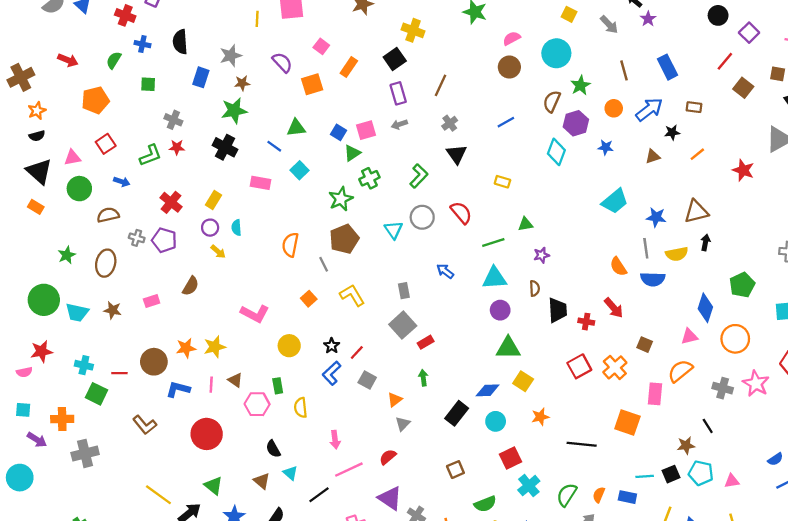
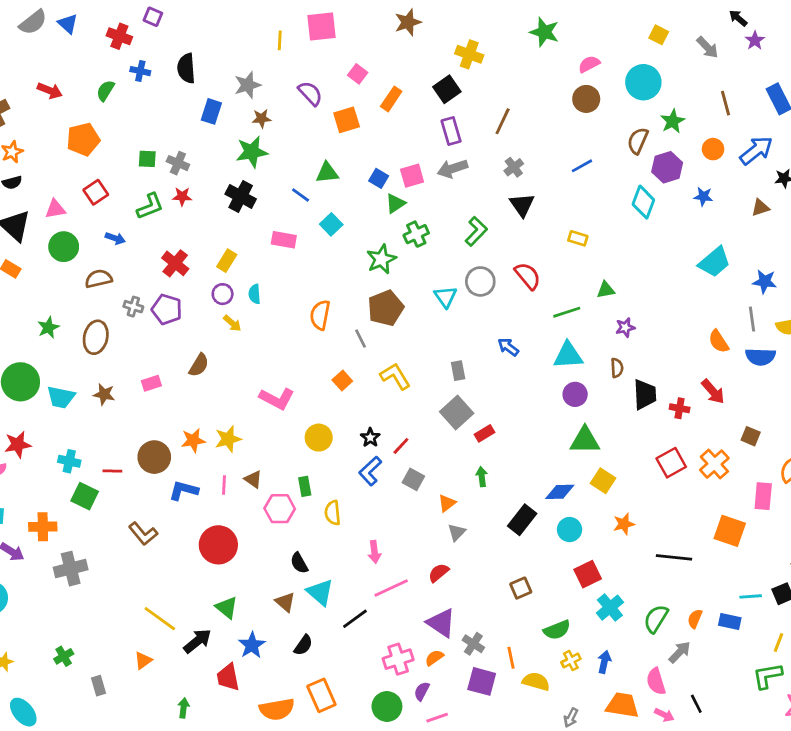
green square: (148, 84) -> (147, 159), moved
gray arrow: (399, 124) -> (452, 169), size x1.5
cyan triangle: (290, 473) -> (320, 592), size x1.5

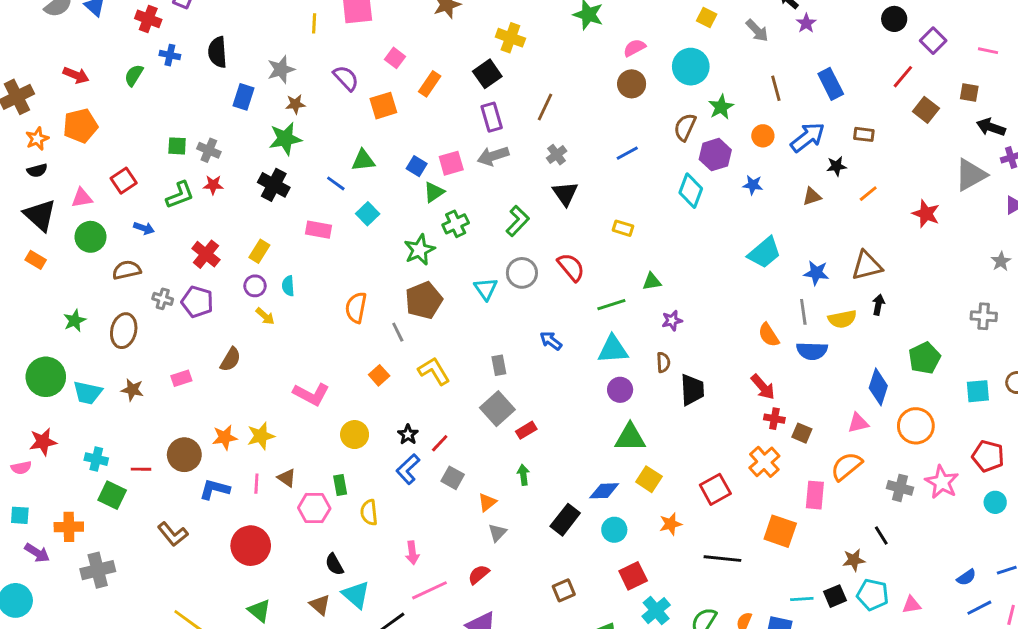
orange pentagon: (83, 139) -> (80, 126), moved
red cross: (680, 408) -> (774, 419), moved
red square: (671, 463) -> (715, 489), moved

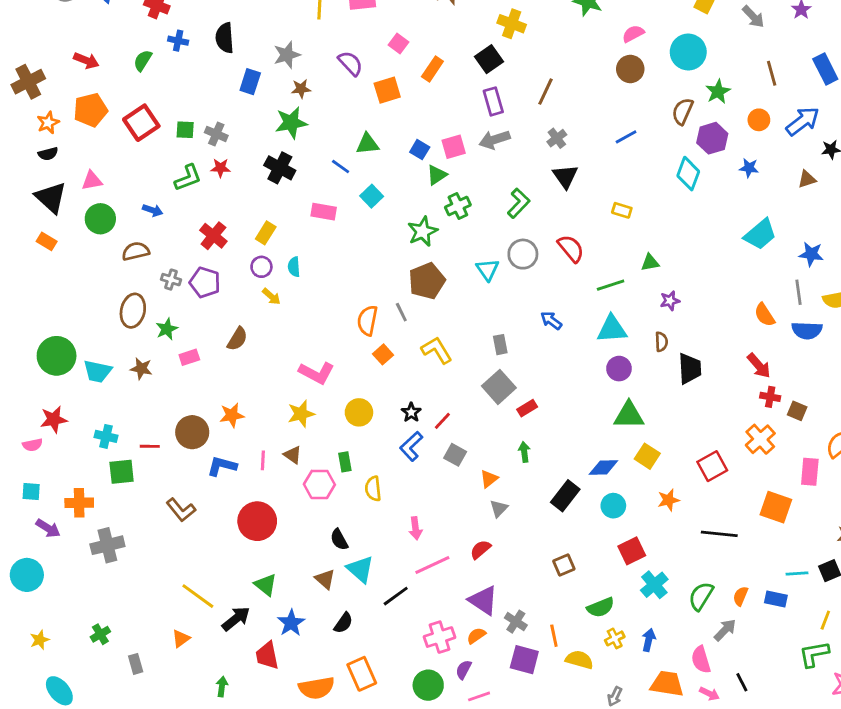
red square: (124, 181) -> (141, 123), moved, size x1.4
orange semicircle: (356, 308) -> (367, 321), moved
green star: (75, 321) -> (167, 329), moved
yellow star: (261, 436) -> (301, 414), moved
green square: (112, 495) -> (122, 472), turned -32

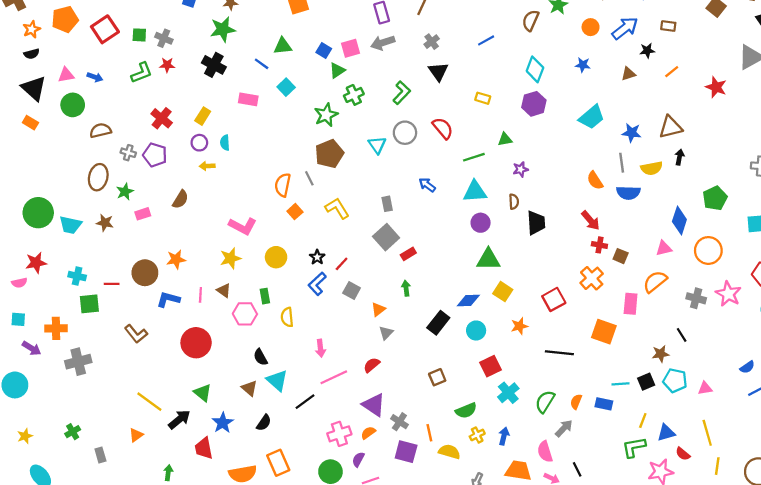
purple hexagon: (712, 138) -> (534, 104), moved
blue arrow: (153, 210) -> (95, 77), moved
yellow arrow: (271, 296) -> (207, 166), turned 136

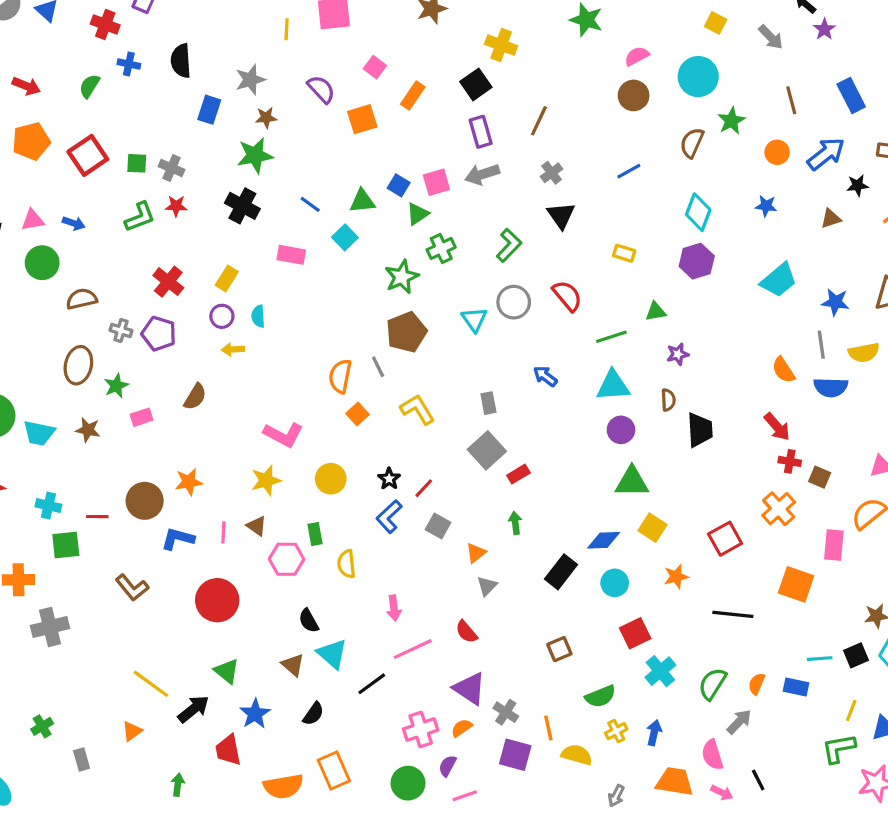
green triangle: (283, 46) -> (362, 201), moved
red semicircle: (372, 365) -> (466, 632), turned -90

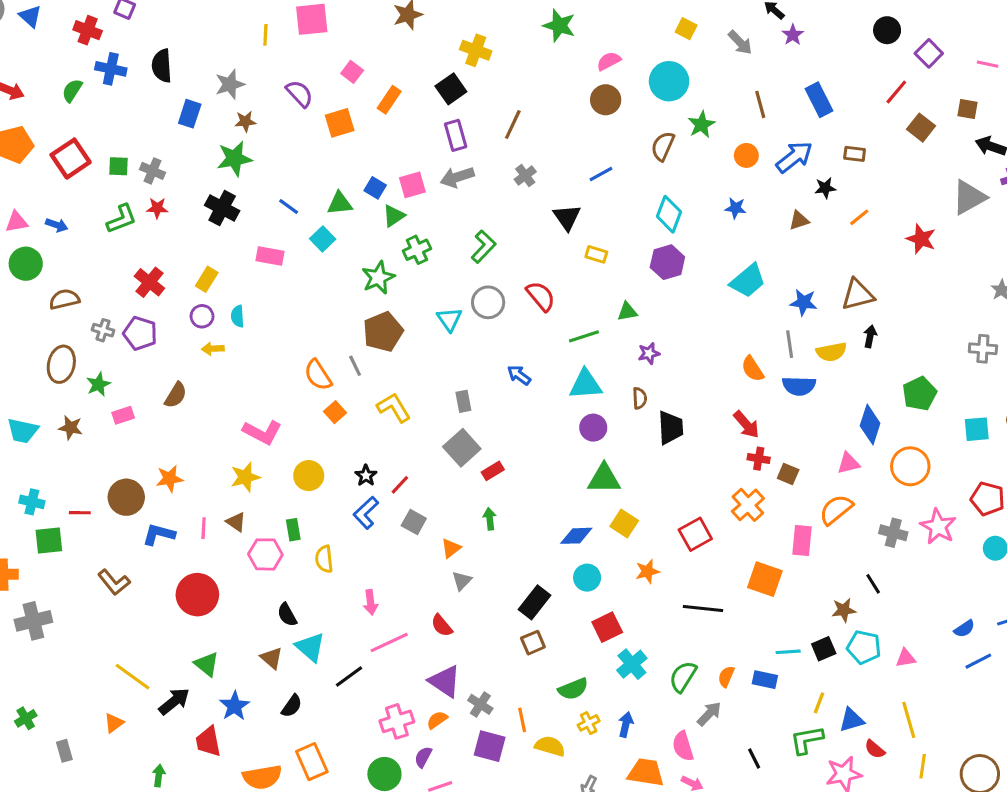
blue cross: (129, 64) -> (111, 69), size x1.4
black triangle: (561, 215) -> (567, 217), moved
orange semicircle: (340, 376) -> (318, 375), turned -44
black rectangle: (561, 572) -> (534, 602), moved
black line: (758, 780) -> (754, 759), moved

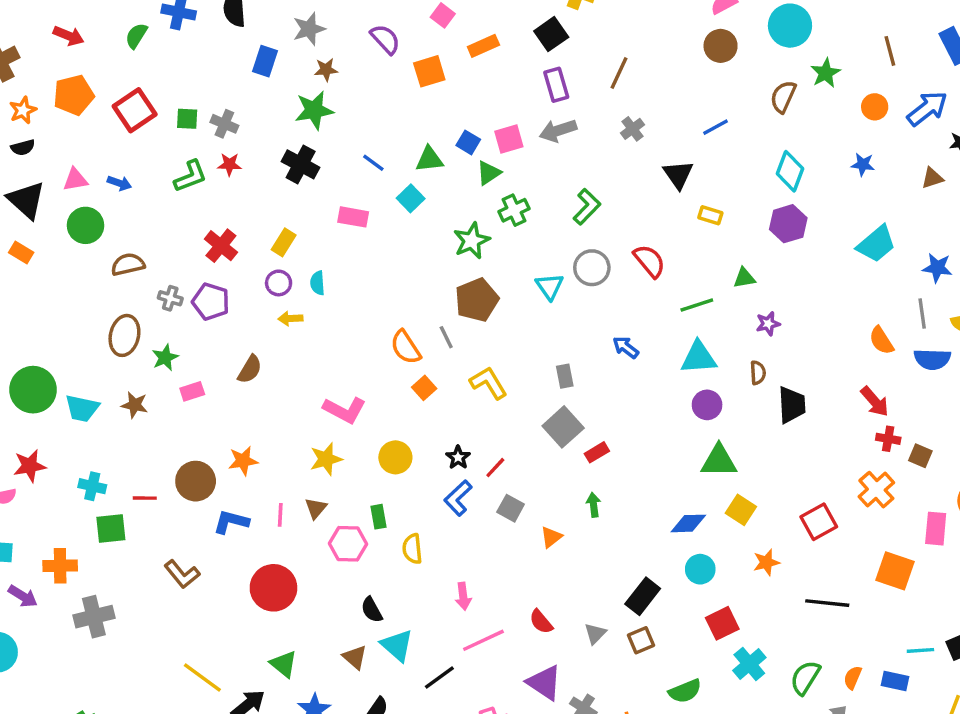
orange rectangle: (389, 100) -> (483, 46), turned 32
brown triangle: (236, 522) -> (316, 508), turned 35
gray triangle: (462, 581) -> (595, 634), moved

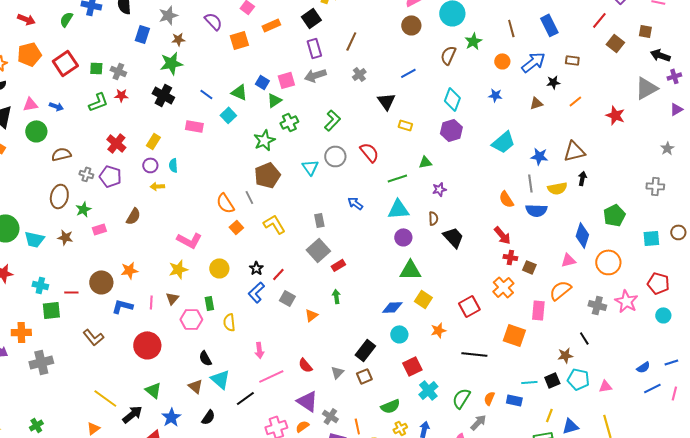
green triangle: (429, 159) -> (239, 92), turned 30
black trapezoid: (792, 405) -> (453, 237), turned -40

